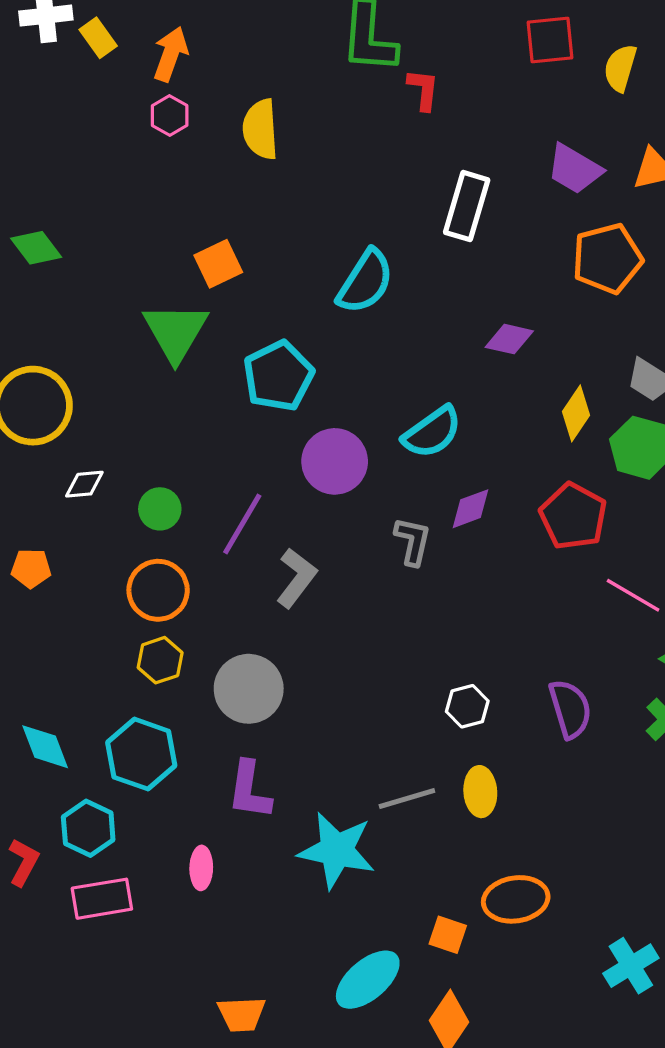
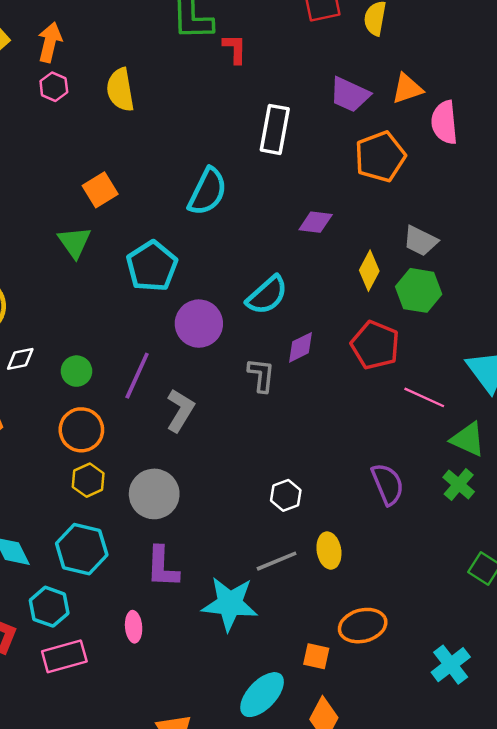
green triangle: (176, 332) -> (74, 242), size x0.7
white hexagon: (467, 706) -> (286, 495), moved

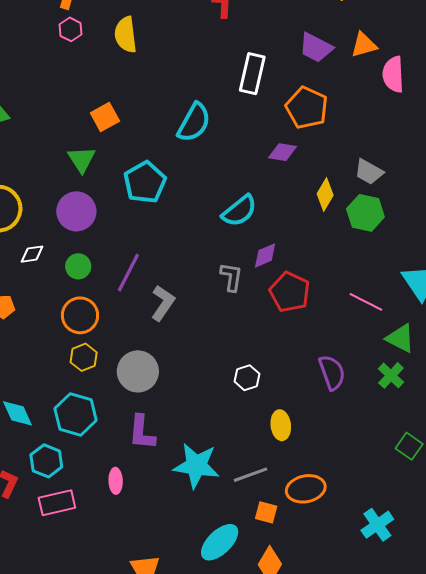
orange pentagon: (380, 157) -> (307, 108), moved, turned -30
purple circle: (199, 324) -> (76, 211), moved
red pentagon: (375, 345) -> (290, 292), moved
gray line: (277, 561) -> (251, 475), moved

